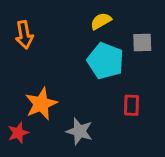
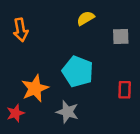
cyan pentagon: (105, 61) -> (78, 72), moved
red rectangle: (132, 105) -> (125, 90), moved

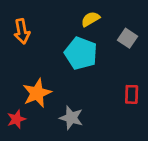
gray square: (121, 36) -> (127, 38), turned 36
cyan pentagon: (78, 72) -> (81, 53), moved

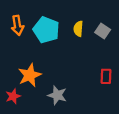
yellow semicircle: (90, 19) -> (78, 29), moved, turned -56
cyan pentagon: (81, 53) -> (46, 30), moved

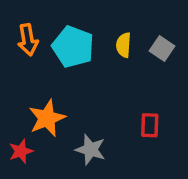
red rectangle: (106, 76) -> (150, 125), moved

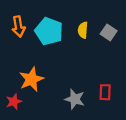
red rectangle: (150, 125) -> (105, 92), moved
gray star: (91, 150) -> (75, 99), moved

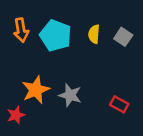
red rectangle: (105, 92) -> (119, 104), turned -63
gray star: (75, 99) -> (70, 95), moved

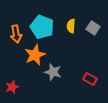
orange arrow: (21, 30) -> (16, 34), moved
orange star: (36, 90) -> (35, 55), moved

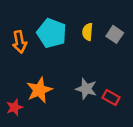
orange star: (35, 55) -> (39, 90), moved
gray star: (53, 72) -> (86, 89), moved

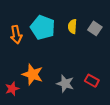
gray star: (86, 89) -> (65, 84), moved
orange star: (39, 90) -> (33, 74), turned -30

